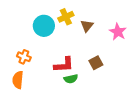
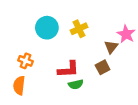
yellow cross: (66, 17) -> (79, 29), moved
brown triangle: (87, 26) -> (111, 47), moved

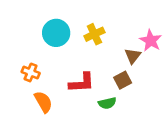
green semicircle: (76, 84) -> (107, 103), moved
orange semicircle: (19, 85) -> (43, 102), moved, turned 144

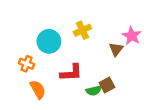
cyan circle: (56, 33) -> (49, 41), moved
brown square: (123, 80) -> (107, 85), moved

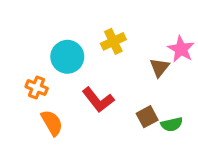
red L-shape: (71, 73) -> (98, 100), turned 55
green semicircle: (94, 91) -> (172, 124), moved

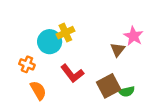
yellow cross: (113, 41) -> (65, 33), moved
brown square: (147, 117) -> (109, 86), size x1.5

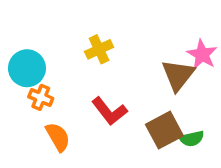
cyan circle: (50, 42) -> (27, 68), moved
brown triangle: (118, 50) -> (178, 75), size x1.5

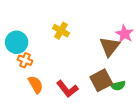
yellow cross: (99, 49) -> (61, 31), turned -35
red L-shape: (109, 111) -> (67, 89), moved

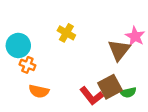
orange semicircle: (36, 85) -> (39, 91), turned 132
red L-shape: (67, 89) -> (92, 96), moved

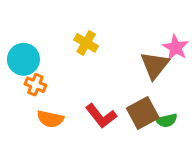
red L-shape: (92, 96) -> (101, 116), moved

